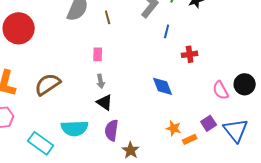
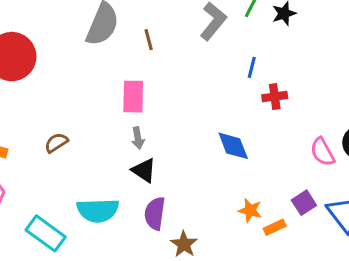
blue line: (167, 31) -> (252, 67), moved
pink rectangle: (98, 54) -> (133, 97), size x1.5
brown semicircle: (48, 84) -> (56, 143), size x0.6

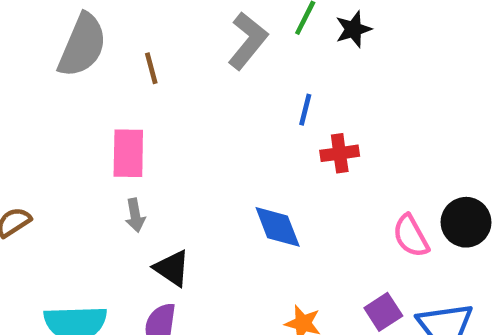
black triangle: (144, 170) -> (172, 268), moved

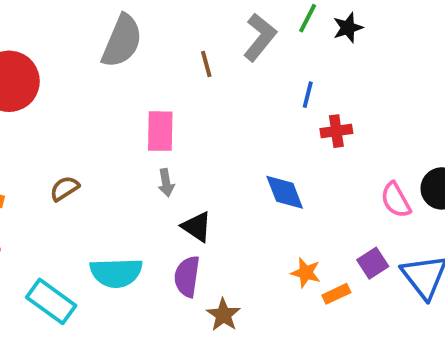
brown line: (151, 68) -> (206, 64), moved

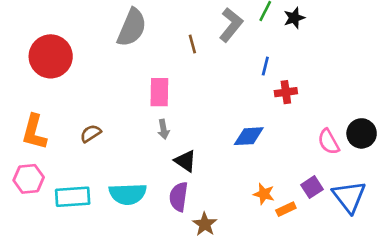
blue diamond: (285, 192) -> (249, 136), turned -72
cyan rectangle: (51, 301) -> (73, 197), moved, turned -40

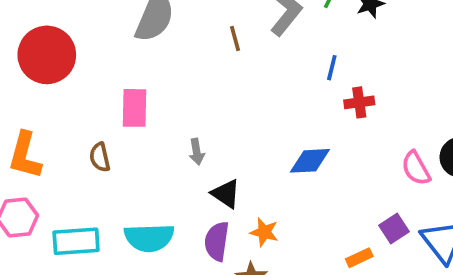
pink rectangle: (159, 92) -> (135, 108), moved
brown semicircle: (91, 133) -> (100, 157), turned -70
orange star: (264, 194) -> (264, 232), moved

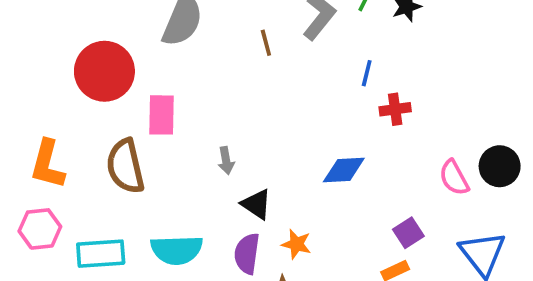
red circle: (47, 55) -> (104, 71), moved
brown semicircle: (100, 157) -> (125, 166), size x1.8
purple square: (394, 228) -> (408, 233), moved

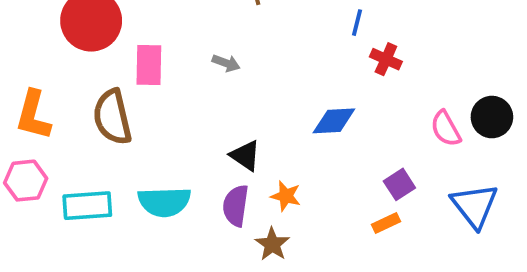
red cross: (395, 109) -> (386, 59), turned 32
gray arrow: (226, 161) -> (226, 63), moved, turned -60

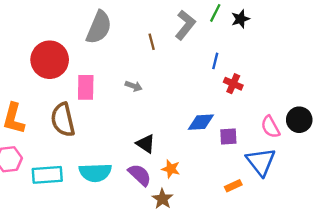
purple square: (399, 184) -> (228, 137), moved, turned 30
purple semicircle: (236, 206) -> (140, 175), turned 125
blue triangle: (475, 206) -> (261, 162), moved

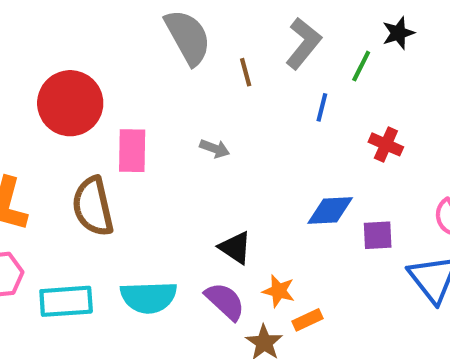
green line: (215, 13) -> (361, 66), moved
gray semicircle: (99, 27) -> (188, 37), moved, turned -52
blue line: (215, 61) -> (322, 107), moved
orange rectangle: (233, 186) -> (308, 320), moved

